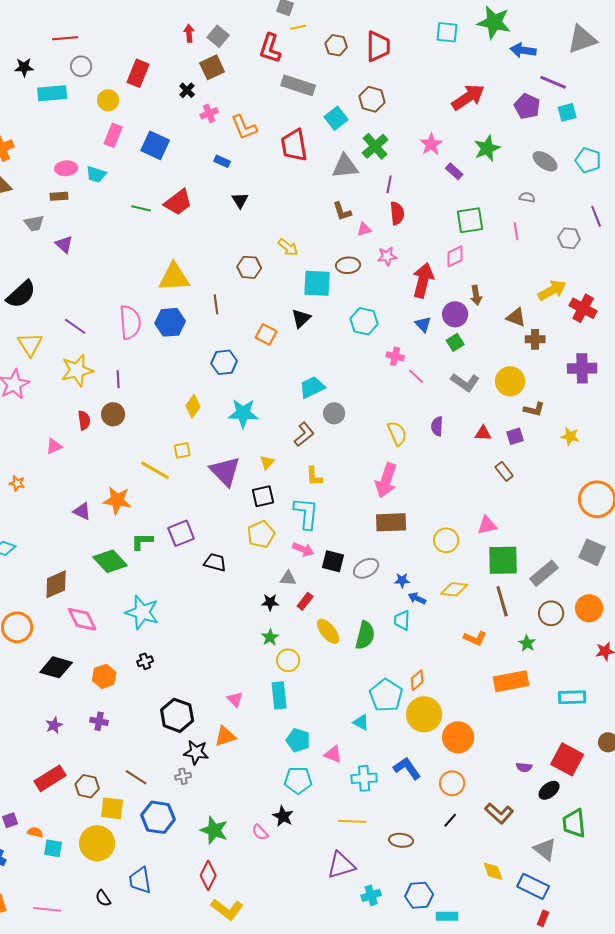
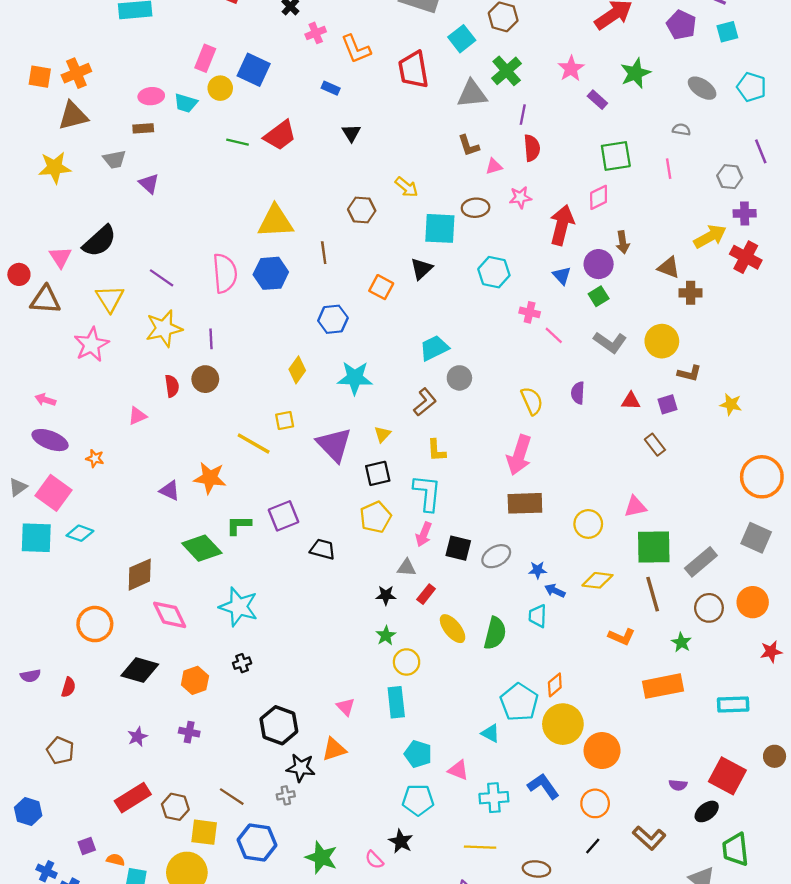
yellow circle: (108, 100) -> (220, 88), moved
purple cross: (582, 368) -> (745, 213), moved, size x0.7
pink arrow: (303, 549) -> (424, 534), turned 90

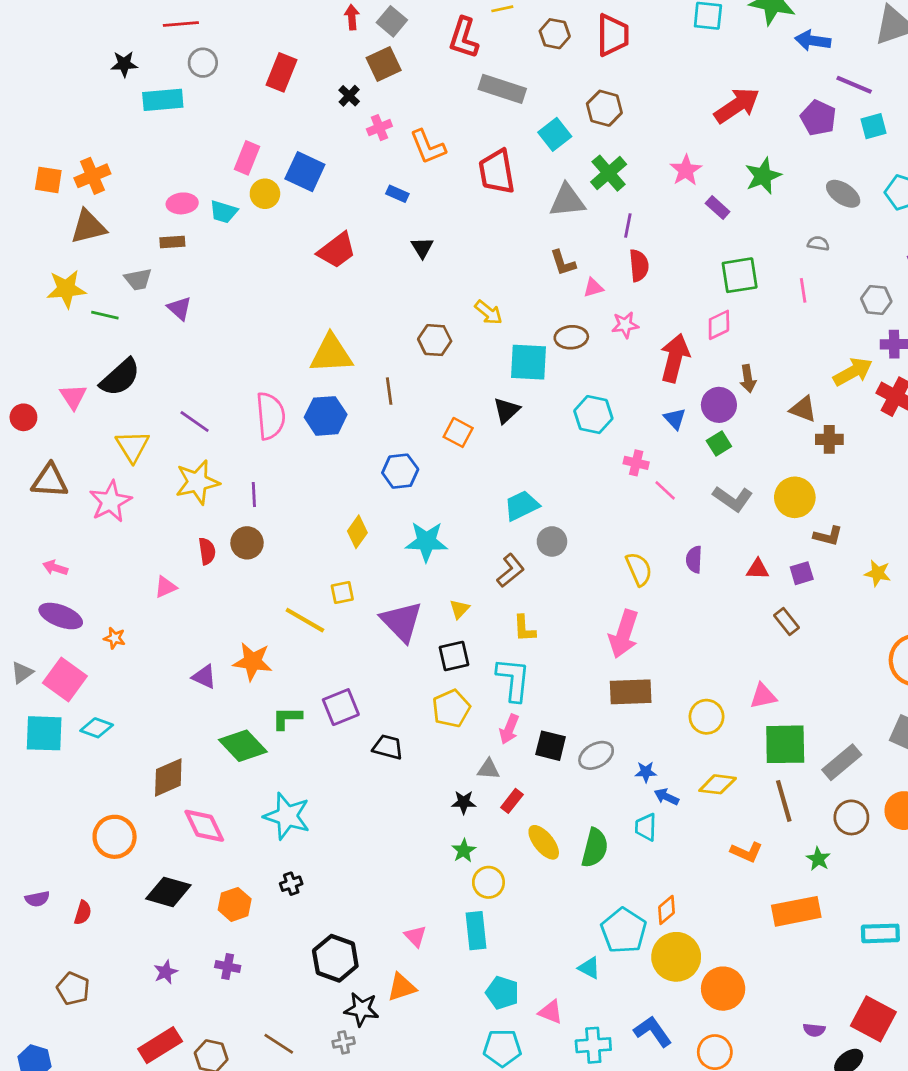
green line: (237, 142) -> (105, 315), moved
brown triangle: (45, 300) -> (50, 481), moved

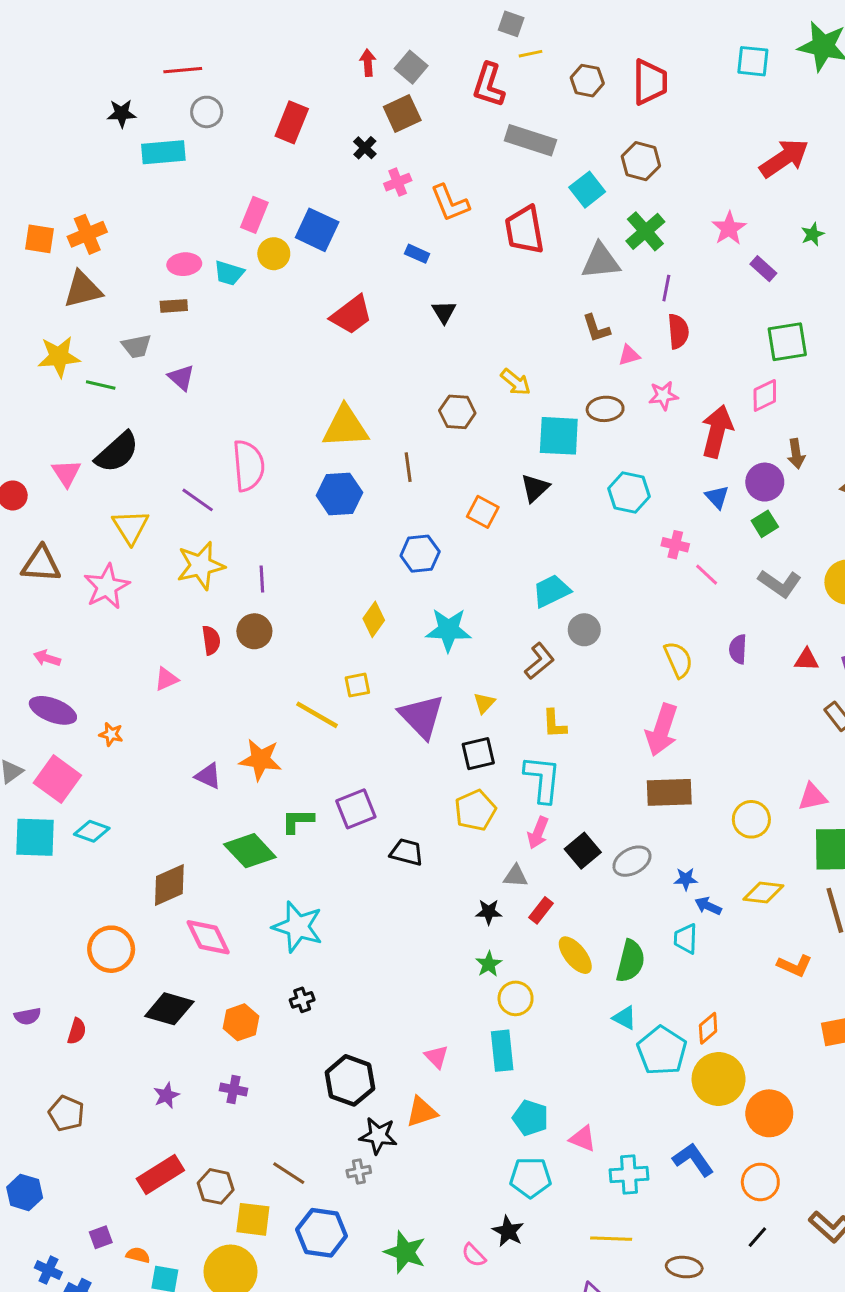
green star: (763, 176) -> (813, 234), size x0.6
pink semicircle: (270, 416) -> (248, 466), moved
black square: (551, 746) -> (583, 851), turned 36
cyan triangle: (589, 968) -> (625, 1018), moved

